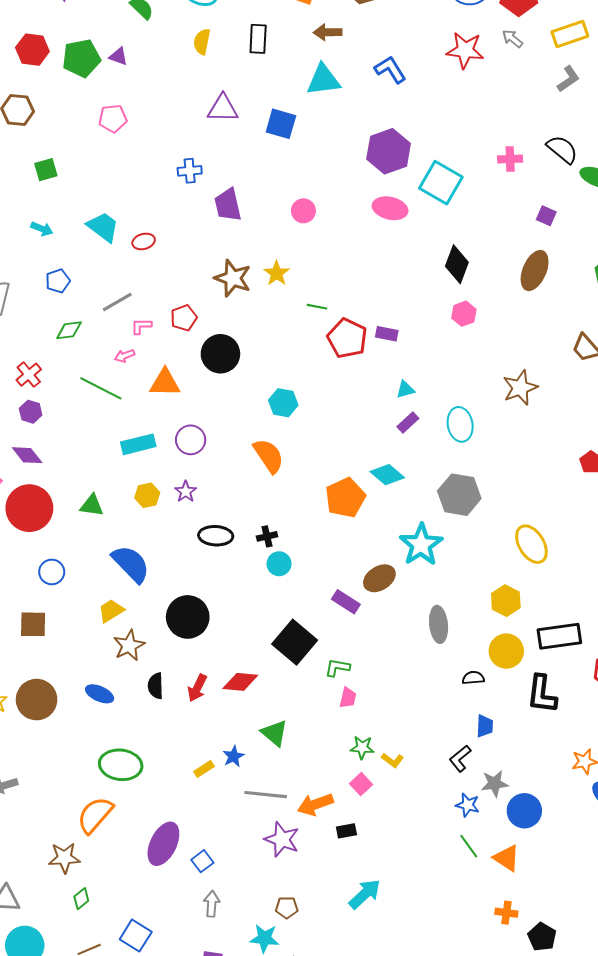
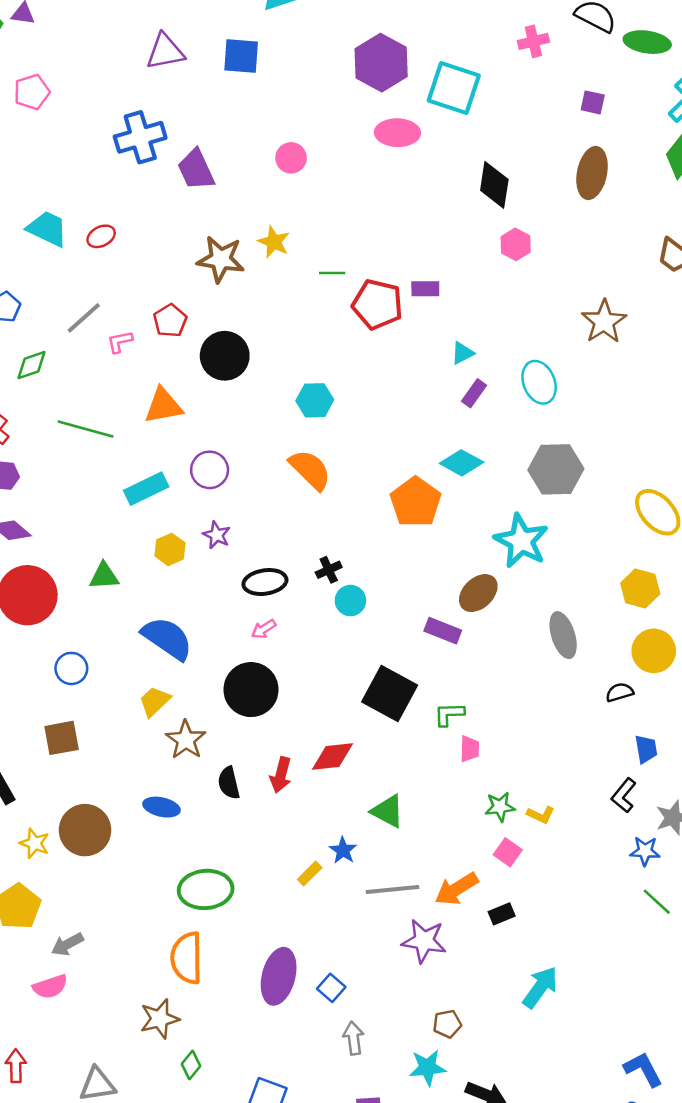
blue cross: (190, 171) -> (140, 137), size x1.6
pink arrow: (124, 356) -> (264, 629), moved
orange semicircle: (95, 815) -> (187, 958), turned -30

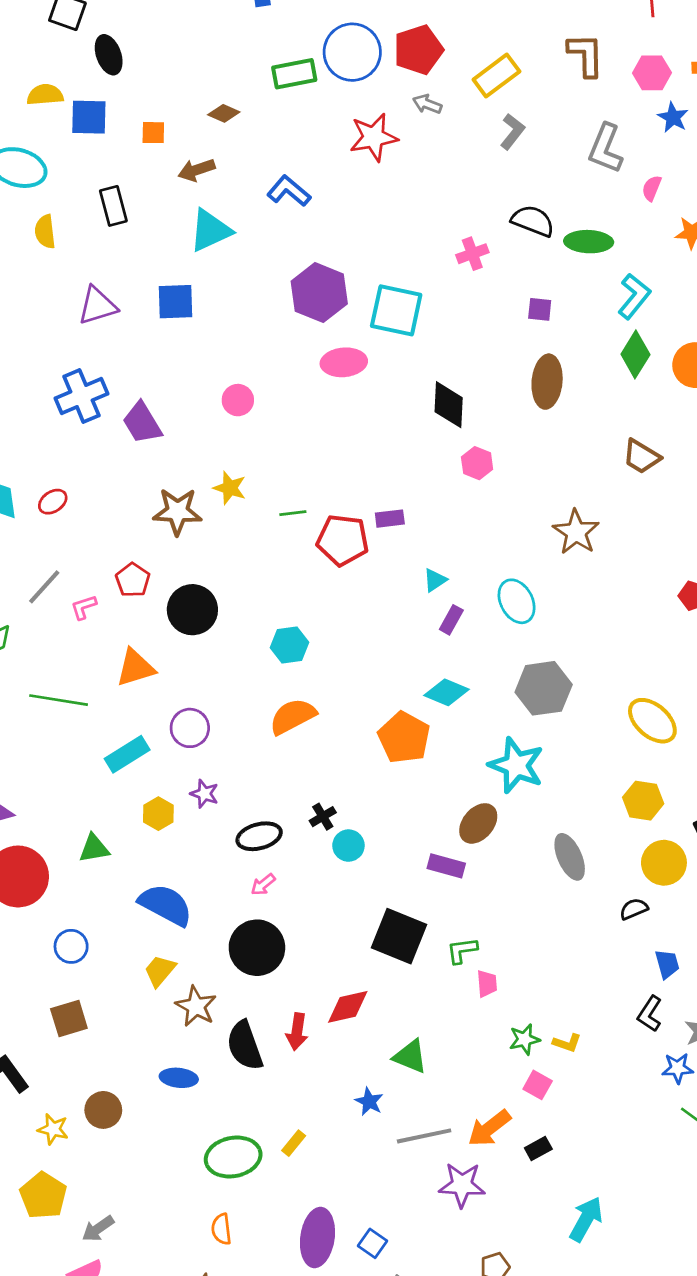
orange semicircle: (310, 470) -> (293, 716), turned -66
black semicircle: (229, 783) -> (245, 1046), size x1.5
brown circle: (85, 830) -> (103, 1110), size x0.7
yellow rectangle: (310, 873) -> (294, 1143), moved
orange semicircle: (187, 958) -> (221, 1229), size x0.6

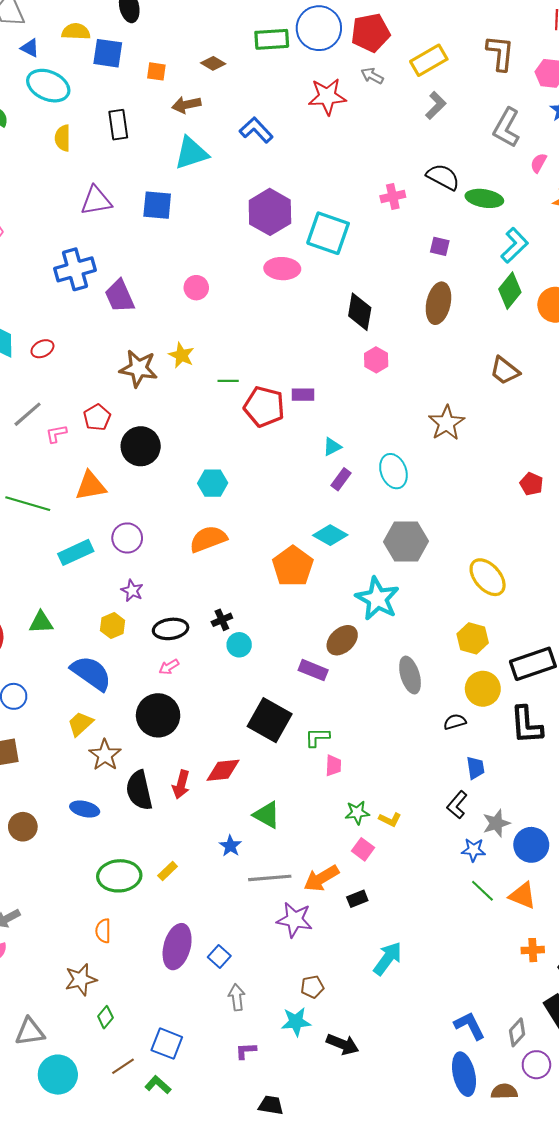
yellow hexagon: (158, 814) -> (113, 626), moved

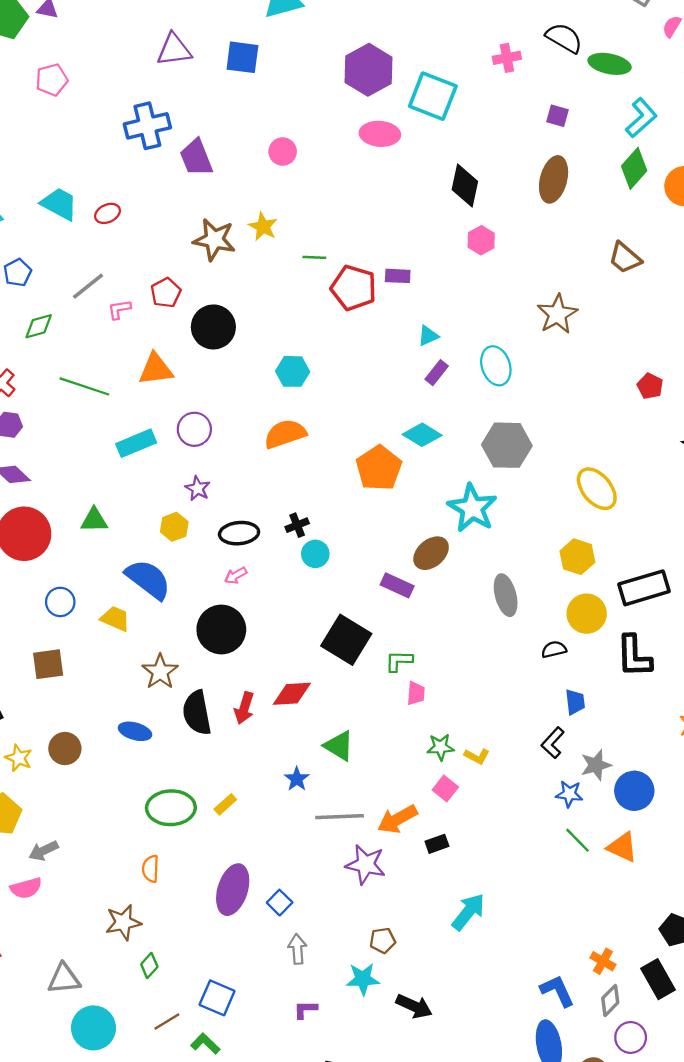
yellow trapezoid: (80, 724) -> (115, 619), moved, turned 64
orange cross: (533, 950) -> (603, 961), moved, turned 30

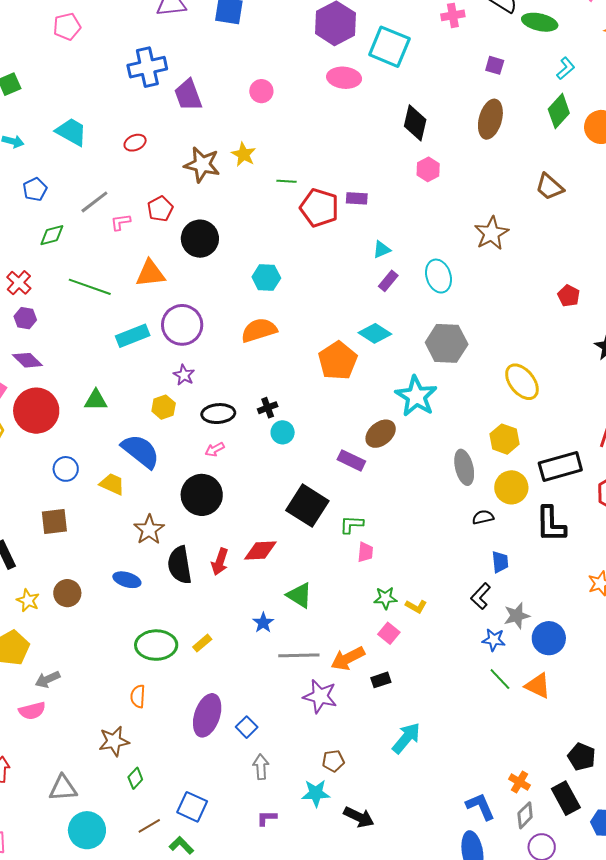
cyan L-shape: (641, 118) -> (566, 68), size x0.7
red ellipse: (108, 213) -> (135, 143), moved
purple circle: (194, 429) -> (182, 325), size x1.4
gray ellipse: (506, 595) -> (464, 467), moved

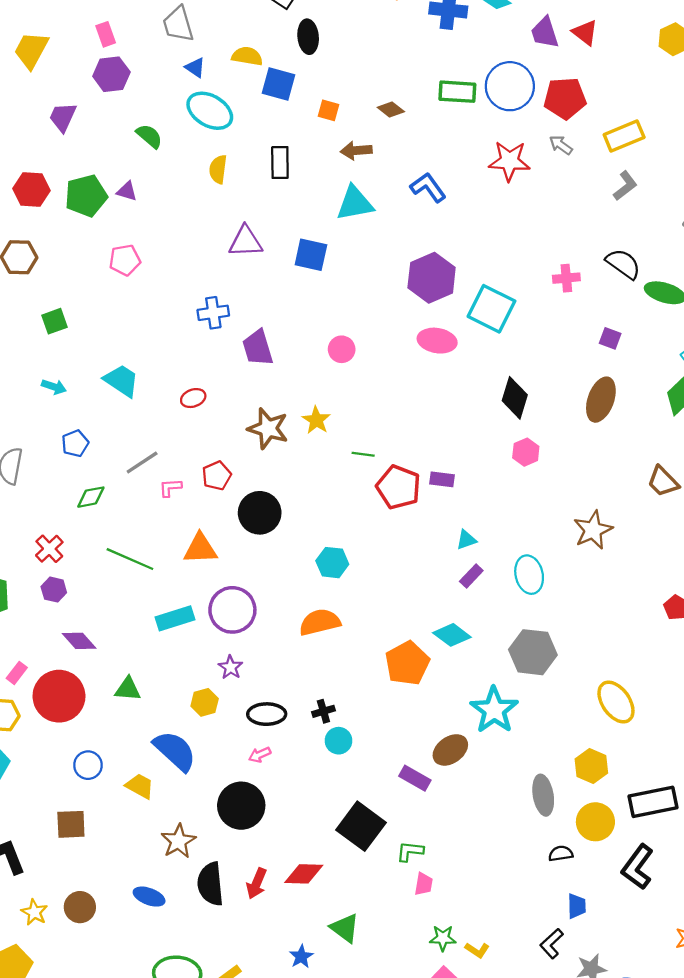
blue cross: (147, 67) -> (213, 313), size x0.7
purple diamond: (27, 360) -> (79, 641), moved
black L-shape: (551, 524) -> (638, 867), turned 33

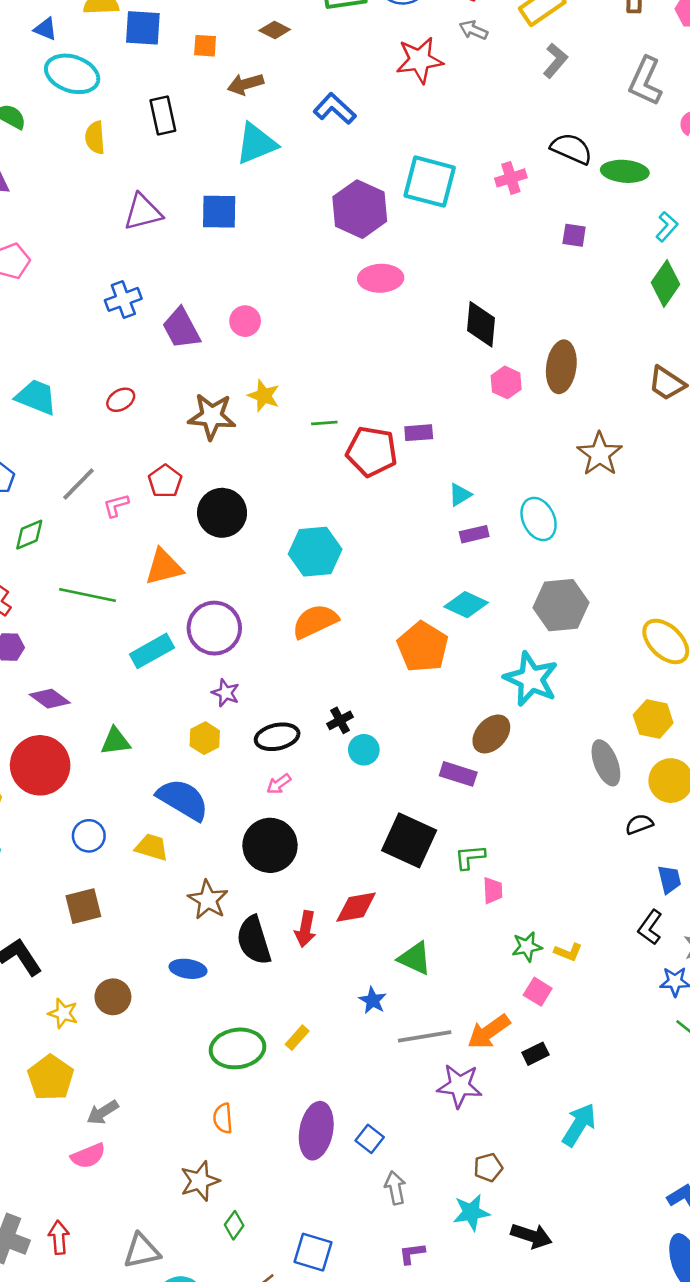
cyan square: (491, 309) -> (430, 182), moved
pink circle: (342, 349) -> (245, 321), moved
brown ellipse: (601, 400) -> (561, 367), moved
cyan hexagon: (332, 563) -> (315, 552), size x1.4
purple rectangle: (471, 576) -> (474, 534), turned 45

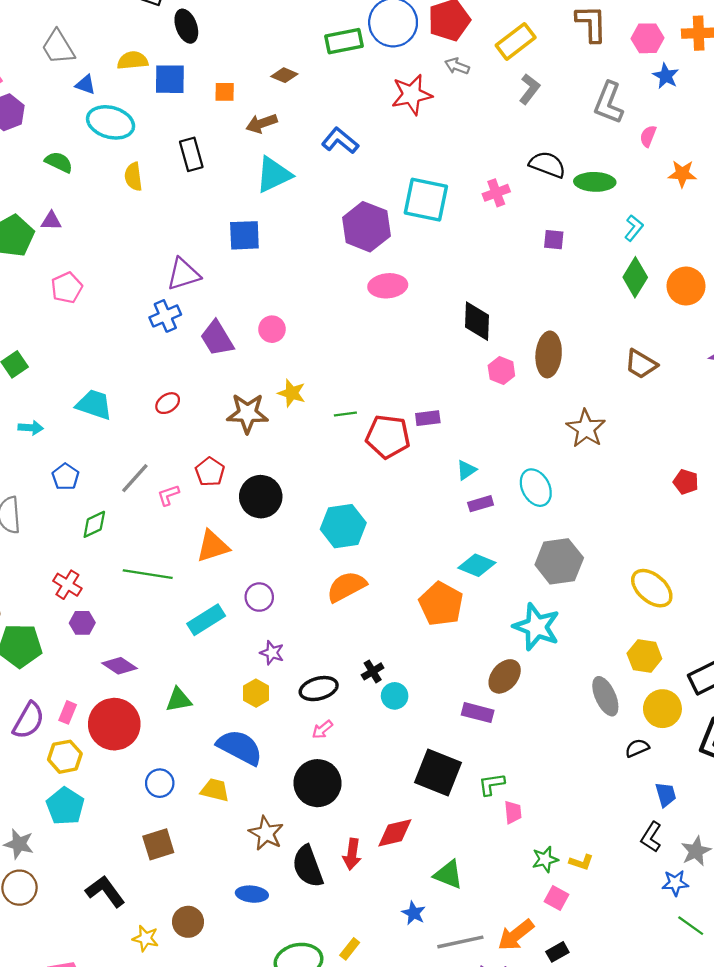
purple triangle: (143, 212) -> (183, 274), moved
purple circle: (214, 628) -> (259, 597), size x0.6

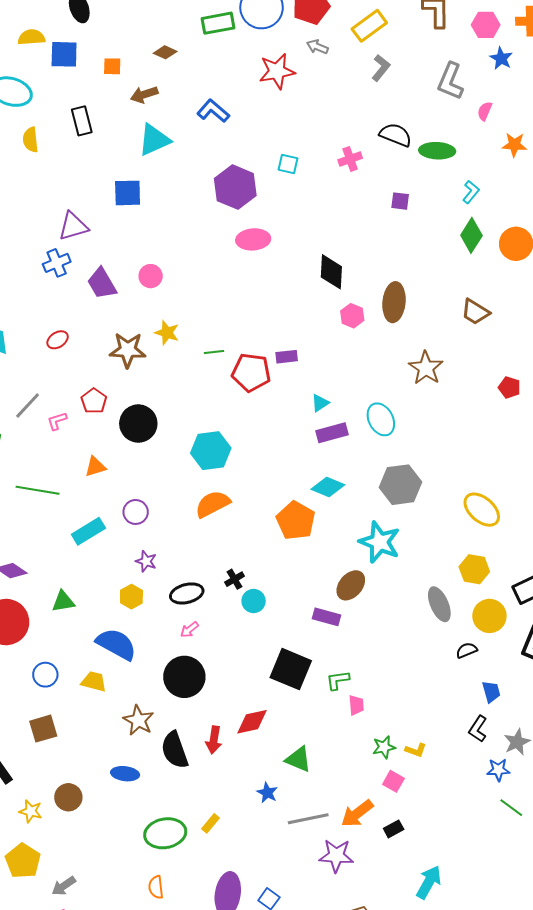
cyan square: (426, 200) -> (288, 164), size x0.5
red pentagon: (686, 482) -> (509, 387), moved
purple rectangle: (481, 504) -> (332, 433), size x1.4
orange triangle: (213, 546) -> (95, 467), size x0.7

